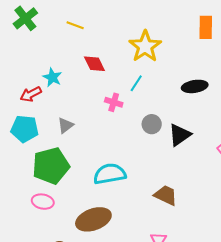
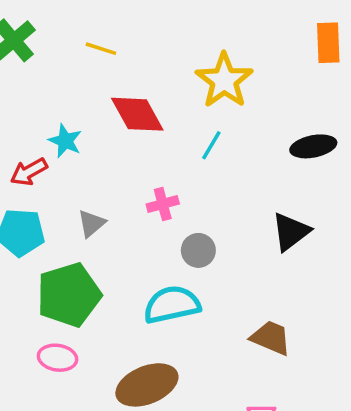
red diamond: (94, 64) -> (137, 114), size x1.4
pink cross: (114, 102) -> (163, 204), moved, turned -30
gray circle: (152, 124) -> (198, 250), moved

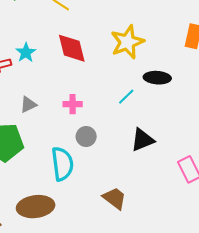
cyan line: (211, 145) -> (126, 97), moved
black ellipse: (313, 146) -> (157, 78), moved
cyan semicircle: (172, 305) -> (62, 164), turned 80

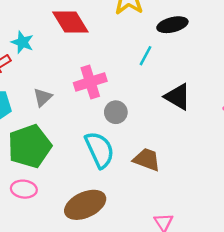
pink cross: (73, 104) -> (90, 82), size x1.5
black triangle: (143, 140) -> (178, 97), turned -50
brown trapezoid: (115, 198) -> (147, 160), moved

